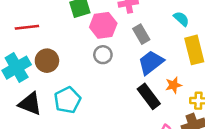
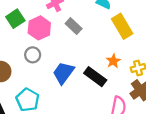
gray circle: (103, 55) -> (33, 55), moved
blue trapezoid: (151, 62) -> (63, 73), moved

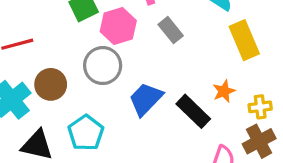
gray circle: (33, 55) -> (103, 66), size x1.5

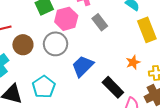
brown circle: (51, 84) -> (23, 45), moved
black rectangle: (193, 111) -> (113, 87), moved

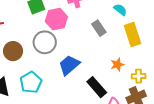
gray rectangle: (100, 22) -> (99, 28), moved
brown circle: (23, 45) -> (13, 51), moved

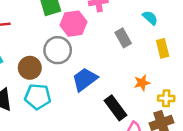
yellow rectangle: (132, 35) -> (163, 48), size x0.7
brown circle: (13, 51) -> (30, 68), moved
cyan pentagon: (31, 82) -> (38, 97), turned 30

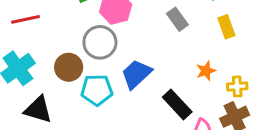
cyan pentagon: (38, 97) -> (97, 90), moved

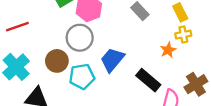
yellow cross: (237, 86) -> (183, 35), moved

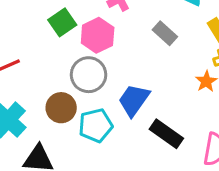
black rectangle: (148, 80) -> (166, 134), moved

